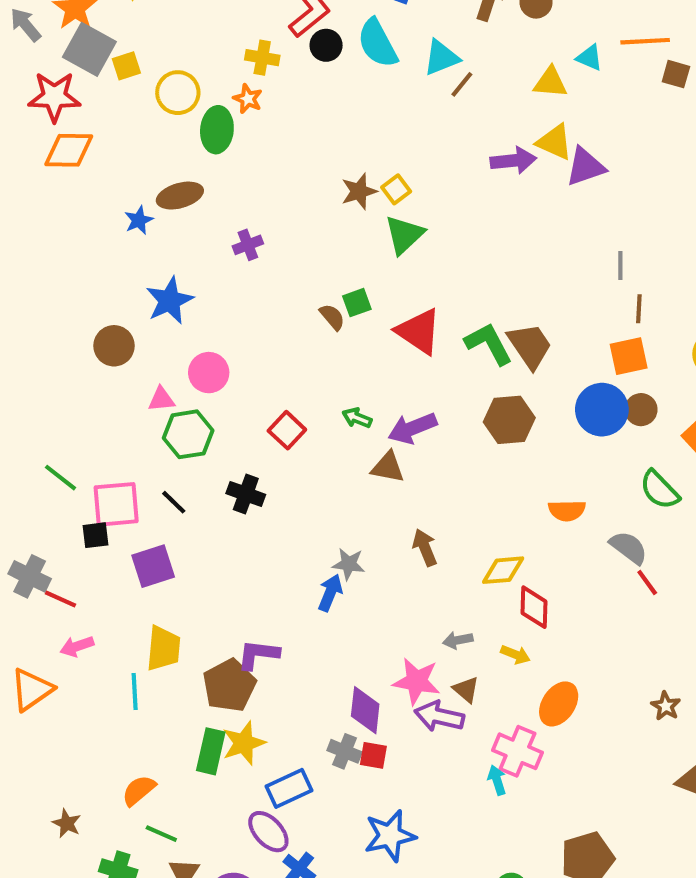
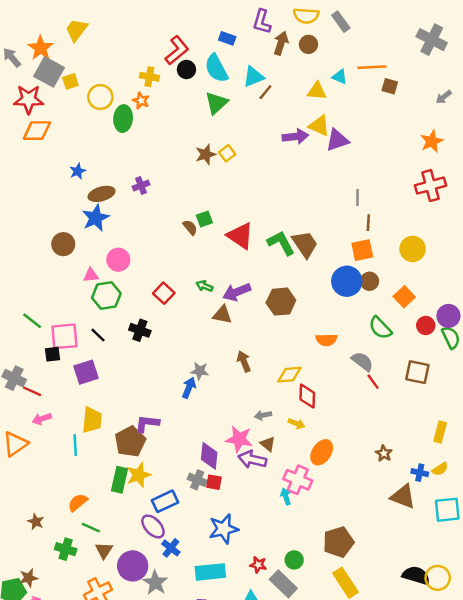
brown ellipse: (180, 196) -> (102, 194), moved
green triangle: (404, 235) -> (216, 103), moved
brown hexagon: (509, 420) -> (281, 302), moved

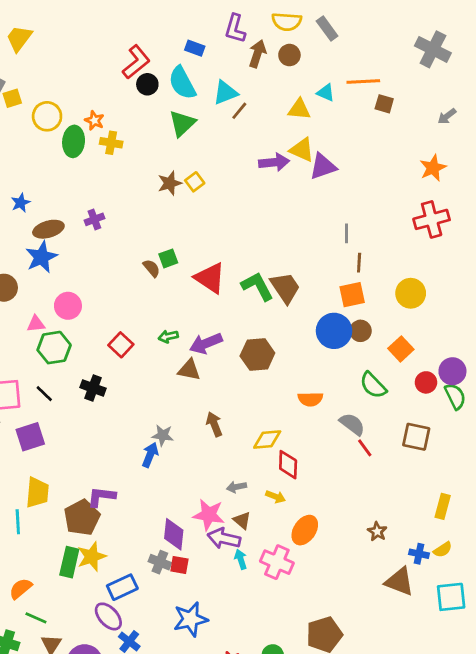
yellow cross: (149, 77) -> (111, 143), moved
green arrow: (204, 286) -> (168, 336), turned -35
cyan arrow: (286, 497) -> (241, 559), moved

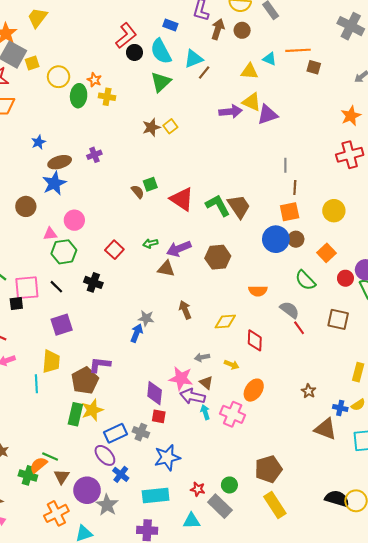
purple square: (30, 437) -> (62, 325), moved
red diamond: (288, 465) -> (255, 340), moved
gray cross: (160, 562) -> (141, 432), moved
orange semicircle: (21, 589) -> (38, 465), moved

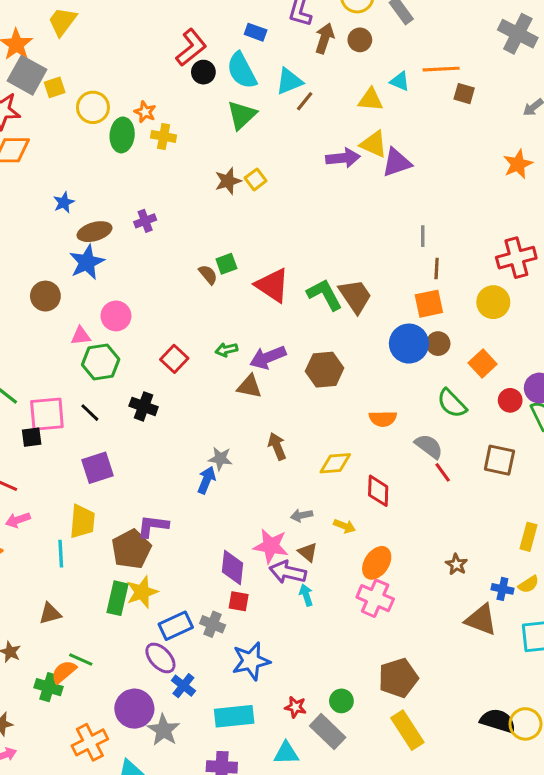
red cross: (350, 155) -> (516, 258), moved
pink cross: (233, 414) -> (375, 598), moved
brown triangle: (62, 477) -> (50, 614), moved, turned 42

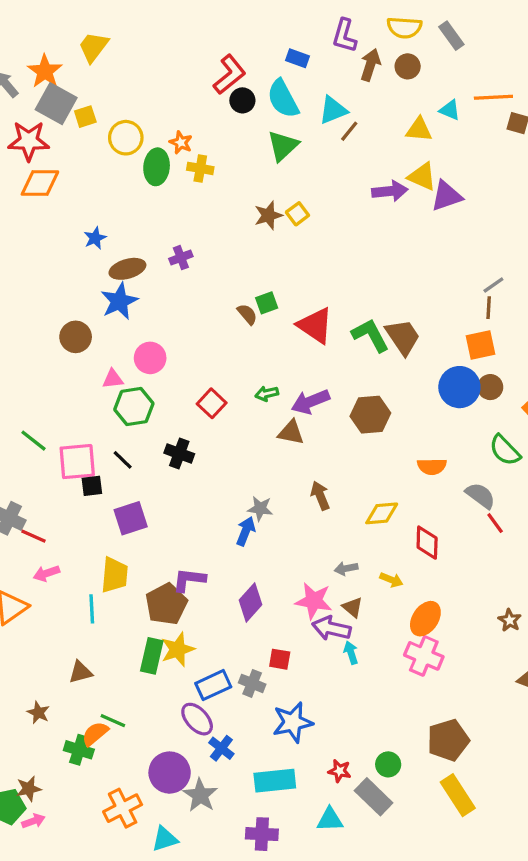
gray line: (423, 236) -> (493, 285), moved, turned 55
black square: (32, 437) -> (92, 486), moved
purple diamond: (233, 567) -> (251, 602), moved, turned 36

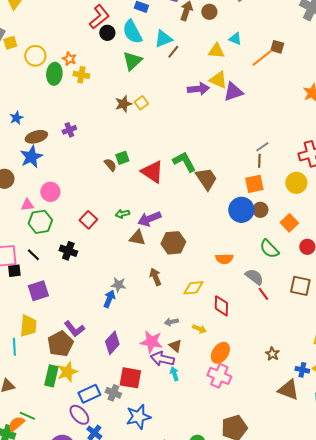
orange line: (493, 97) -> (262, 58), moved, turned -35
green L-shape: (370, 335) -> (184, 162), moved
brown hexagon: (370, 415) -> (173, 243), moved
purple L-shape: (189, 580) -> (74, 329), turned -135
red square: (280, 659) -> (130, 378), size x1.6

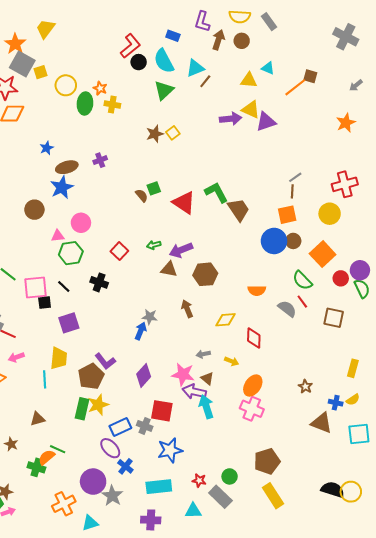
orange square: (289, 223) -> (323, 254), size x1.4
red line: (263, 294) -> (302, 302), moved
cyan arrow: (174, 374) -> (206, 407), size x1.6

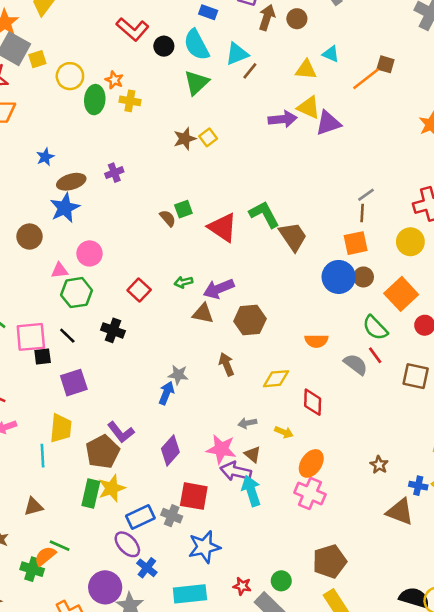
red L-shape: (130, 46) -> (133, 29), moved, turned 80

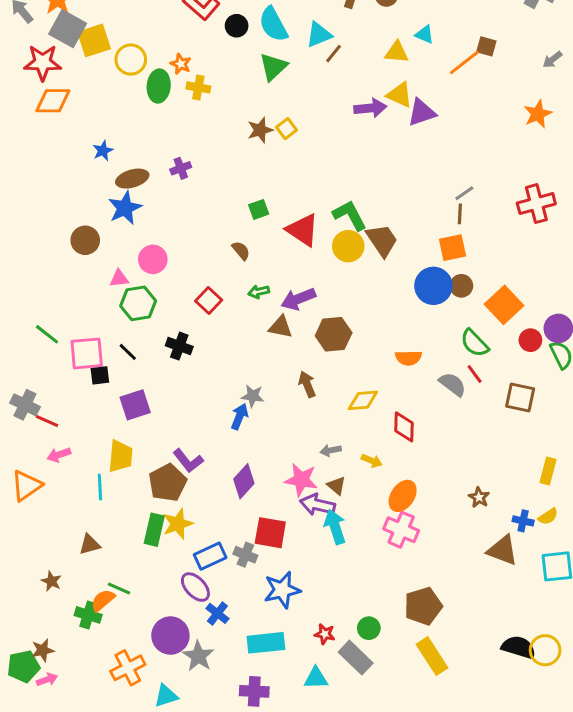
yellow square: (37, 59) -> (94, 40), size x1.6
brown semicircle: (168, 218) -> (241, 251), moved
yellow circle: (410, 242) -> (348, 246), moved

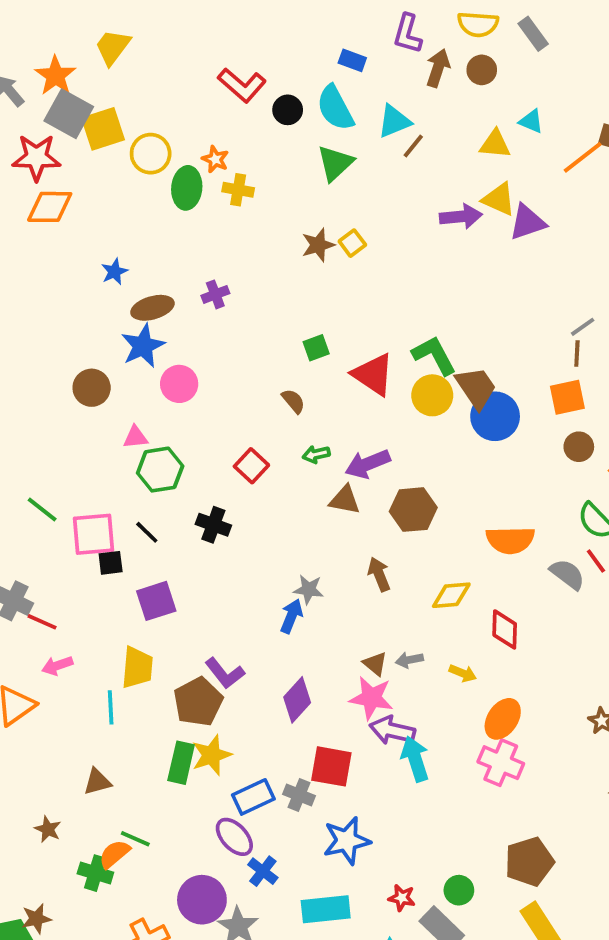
pink circle: (153, 259) -> (179, 384), moved
blue circle: (433, 286) -> (495, 416), moved
orange semicircle: (408, 358) -> (510, 540), size x1.4
brown triangle: (336, 486) -> (375, 664), moved

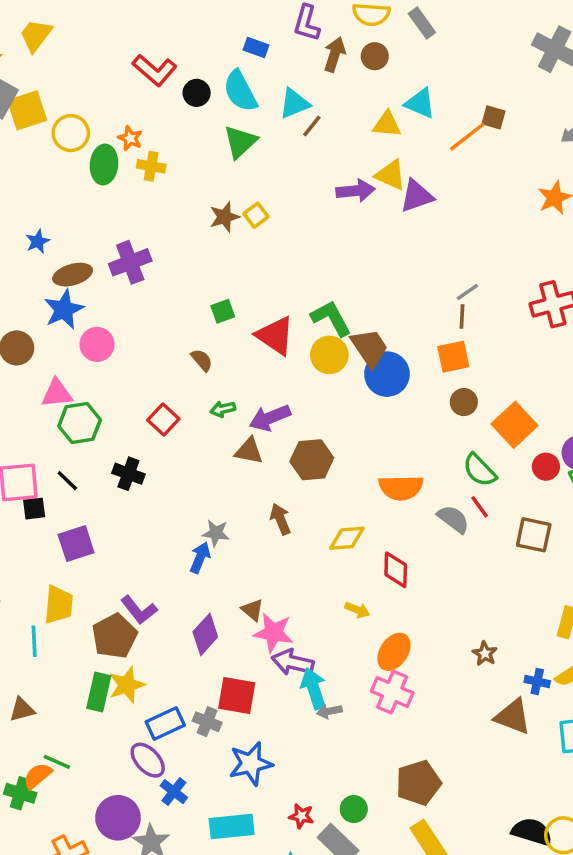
cyan triangle: (531, 121) -> (420, 103), size x1.4
purple cross: (215, 294) -> (130, 262), size x1.6
pink triangle: (135, 437) -> (57, 393), size x1.4
gray arrow: (409, 660) -> (329, 711), moved
brown triangle: (375, 664) -> (252, 610), moved

